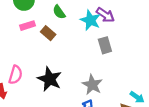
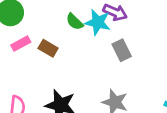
green semicircle: (59, 12) -> (75, 22), moved

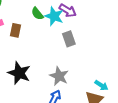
brown rectangle: (48, 48) -> (15, 30), turned 64

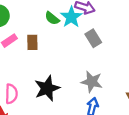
cyan star: (54, 16) -> (71, 17), turned 30
black star: (19, 73) -> (47, 88), turned -30

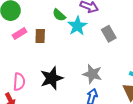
cyan star: (71, 17) -> (77, 26), moved
gray rectangle: (93, 38) -> (109, 34), moved

